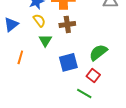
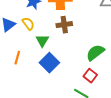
yellow semicircle: (39, 20) -> (28, 24), moved
blue square: (68, 62) -> (49, 63), moved, turned -30

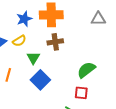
yellow semicircle: (28, 24) -> (19, 41), turned 96
red square: (90, 76) -> (81, 93), turned -32

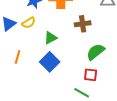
brown cross: (55, 42) -> (83, 24), moved
green triangle: (33, 58) -> (51, 38), moved, turned 32

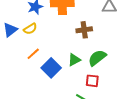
green triangle: (51, 38) -> (74, 60), moved
orange line: (18, 57) -> (33, 54), moved, turned 32

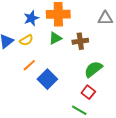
green triangle: (74, 60) -> (55, 38), moved
red square: (92, 81) -> (88, 92), turned 32

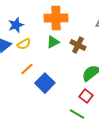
blue star: (31, 18) -> (16, 25), moved
brown cross: (80, 41) -> (78, 45), turned 35

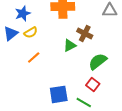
green triangle: (53, 42) -> (70, 45), moved
blue square: (45, 83) -> (59, 94), moved, turned 36

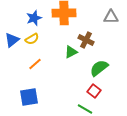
blue star: (23, 13) -> (34, 18), moved
blue square: (59, 94) -> (29, 97), moved

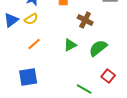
green triangle: (71, 52) -> (70, 45), moved
red square: (94, 91) -> (108, 76), moved

